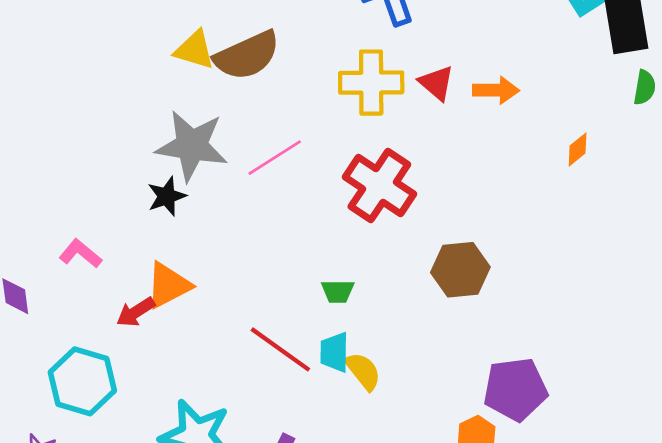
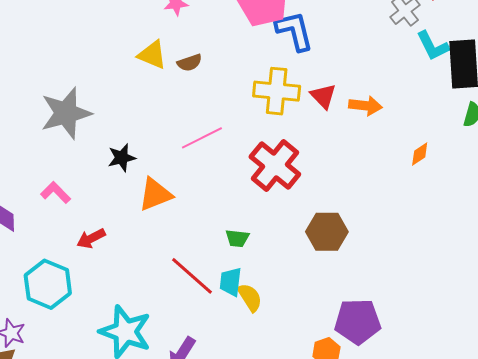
brown semicircle: (247, 56) -> (190, 63), size x0.5
gray star: (192, 146) -> (66, 113), moved, turned -30
orange triangle: (168, 285) -> (155, 194), moved

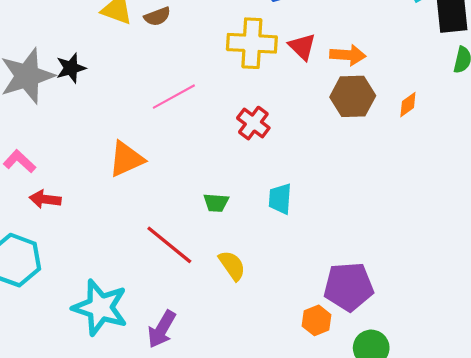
black star: (122, 158) -> (71, 68), moved
red cross: (275, 166) -> (253, 123), size x0.6
brown hexagon: (327, 232) -> (353, 96), moved
red arrow: (91, 238) -> (45, 199), moved, turned 36
cyan trapezoid: (231, 282) -> (280, 199), moved

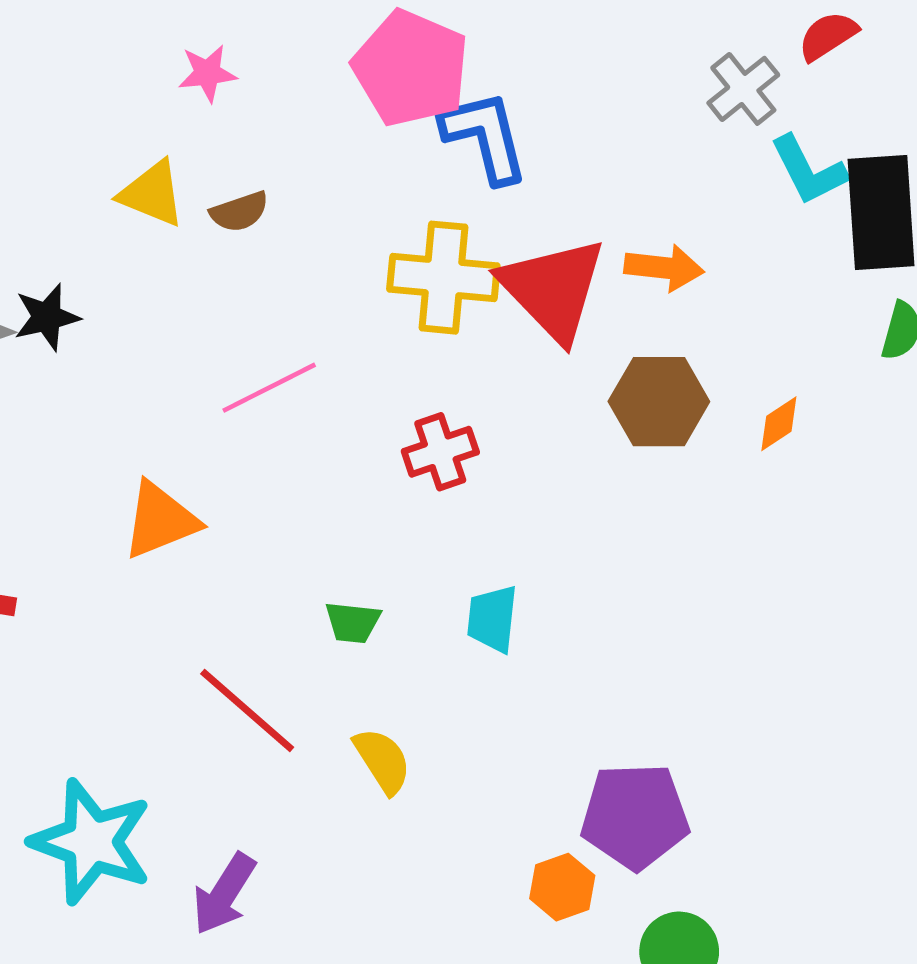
red triangle: (302, 47) -> (553, 289), size x1.8
orange arrow: (348, 55) -> (664, 268), moved
red cross: (253, 123) -> (440, 452), turned 32

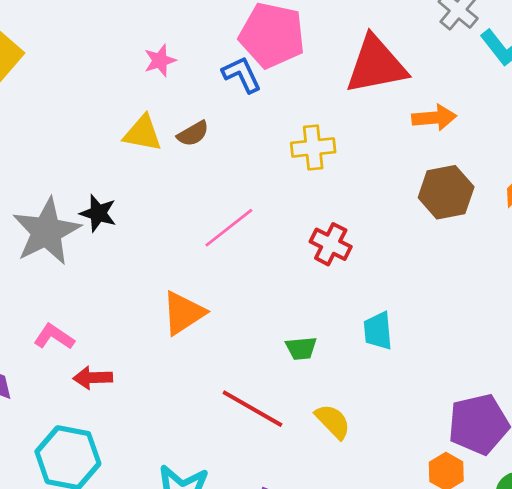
blue L-shape: (485, 137) -> (242, 75), moved, size x0.7
yellow cross: (443, 278) -> (313, 147), size x0.7
red triangle: (553, 289) -> (376, 65), moved, turned -46
black star: (47, 317) -> (98, 213), turned -30
red cross: (440, 452) -> (331, 244), turned -33

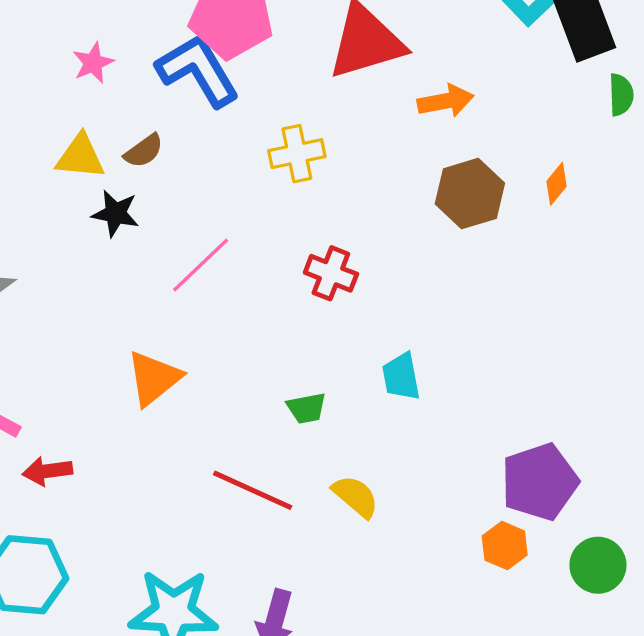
blue L-shape: (242, 75) -> (198, 70), size x1.6
black star: (98, 213) -> (115, 213), moved

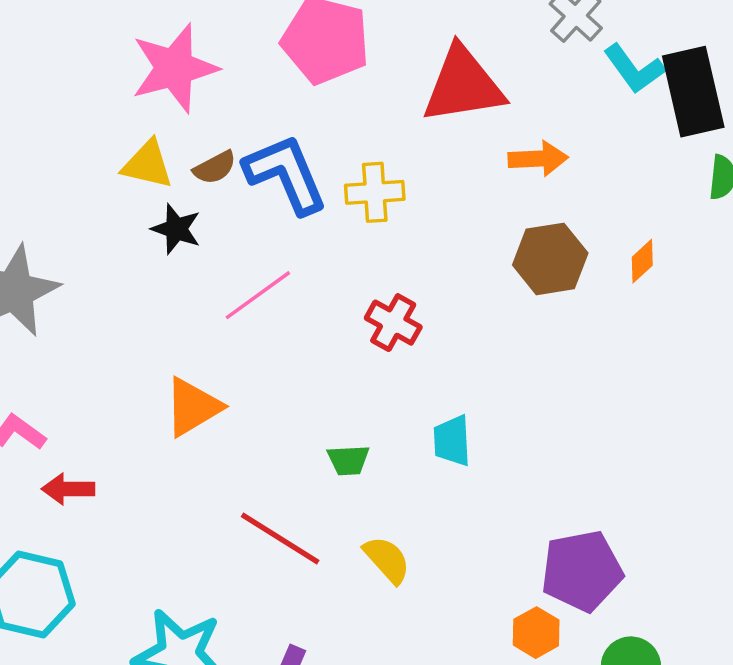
pink star: (93, 63) -> (174, 68), size x2.0
blue L-shape: (198, 70) -> (286, 174), moved

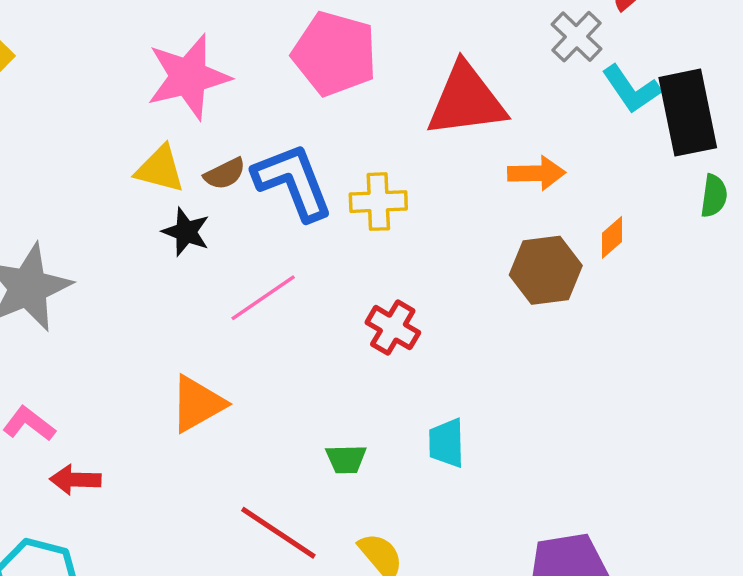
orange diamond: (642, 261) -> (612, 237), moved

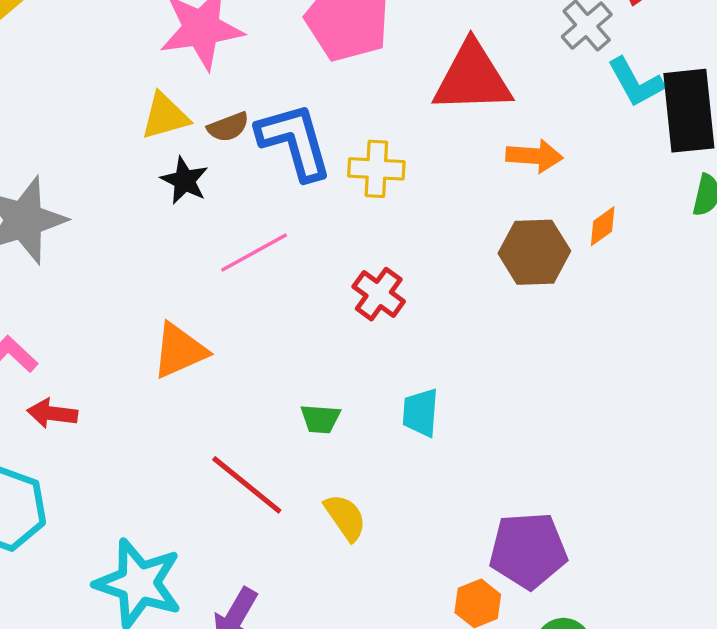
yellow triangle: (160, 169) -> (165, 116), turned -36

